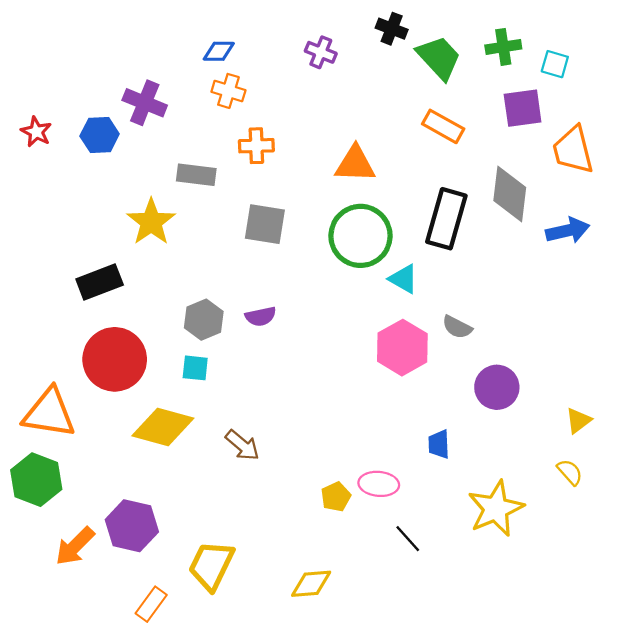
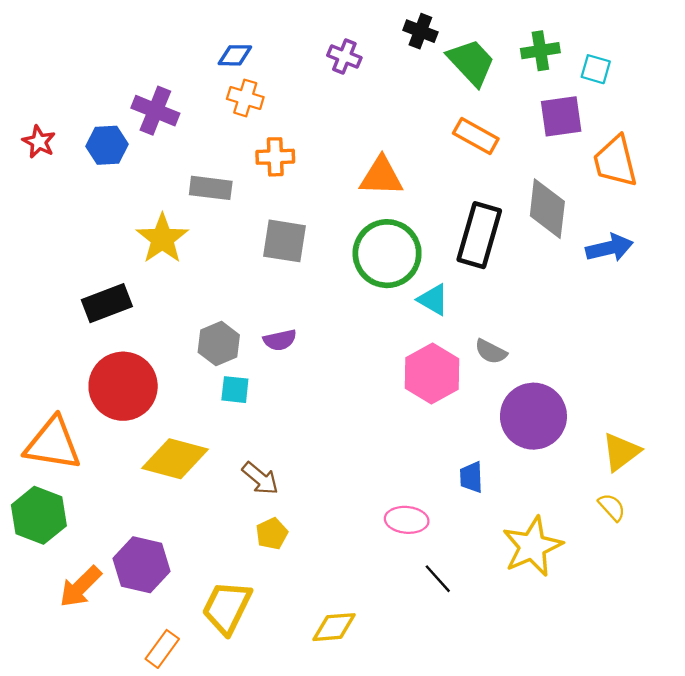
cyan square: (195, 368) -> (235, 390), moved
purple circle: (497, 387) -> (533, 416), size x1.4
yellow triangle: (578, 421) -> (621, 452), size x1.4
yellow pentagon: (336, 497) -> (272, 534), moved

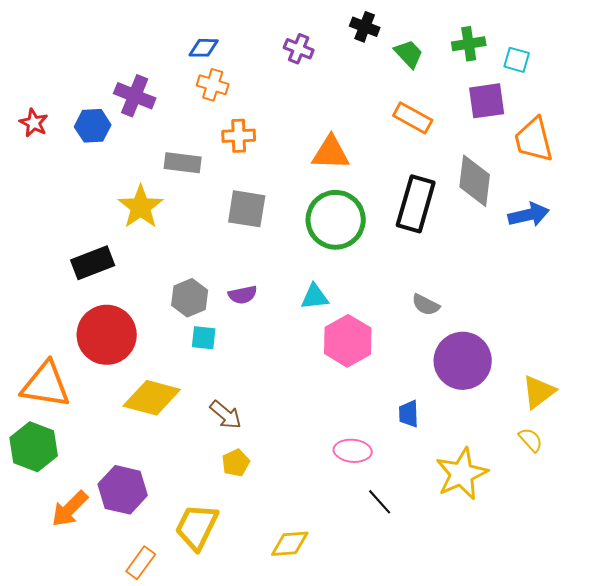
green trapezoid: (471, 62) -> (409, 54), size x0.7
cyan triangle: (433, 300) -> (315, 297), moved, turned -36
pink hexagon: (432, 373) -> (348, 341), moved

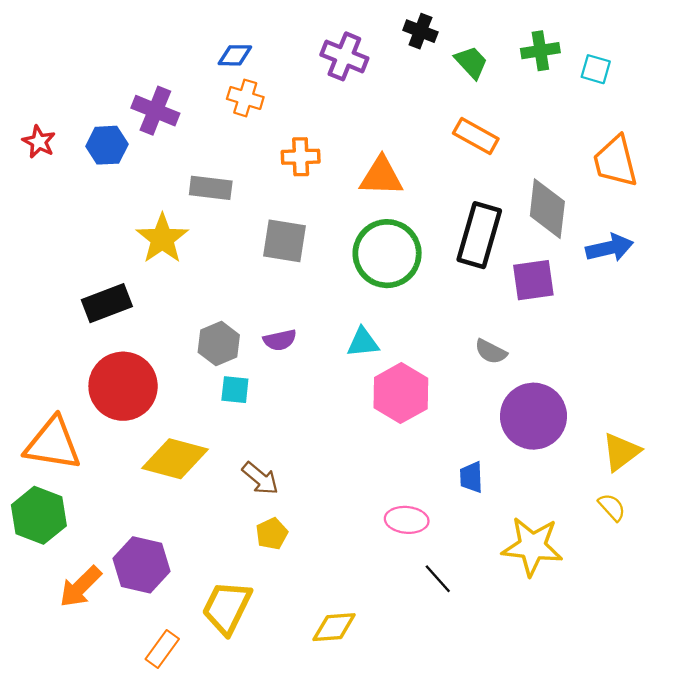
purple cross: (299, 49) -> (344, 56), size x1.4
purple square: (487, 101) -> (533, 280), moved
orange cross: (239, 136) -> (301, 157), moved
yellow star: (462, 474) -> (532, 546), turned 30

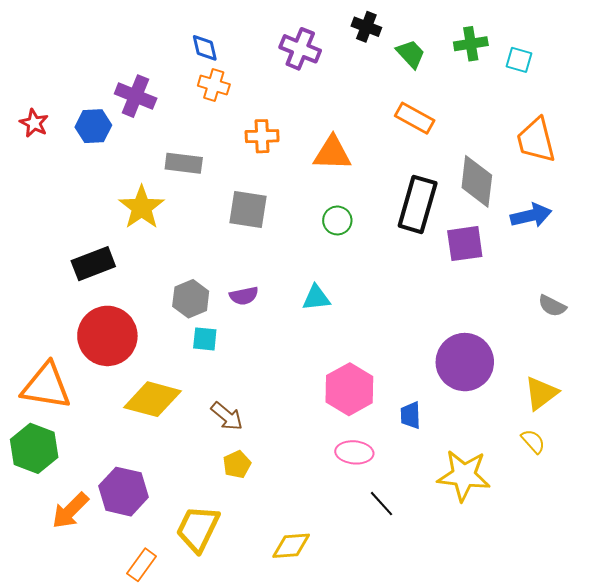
blue diamond: (235, 55) -> (205, 48), turned 76
green circle: (387, 254) -> (337, 220), size x0.5
gray semicircle: (491, 352) -> (552, 306), moved
pink hexagon: (401, 393) -> (349, 389), moved

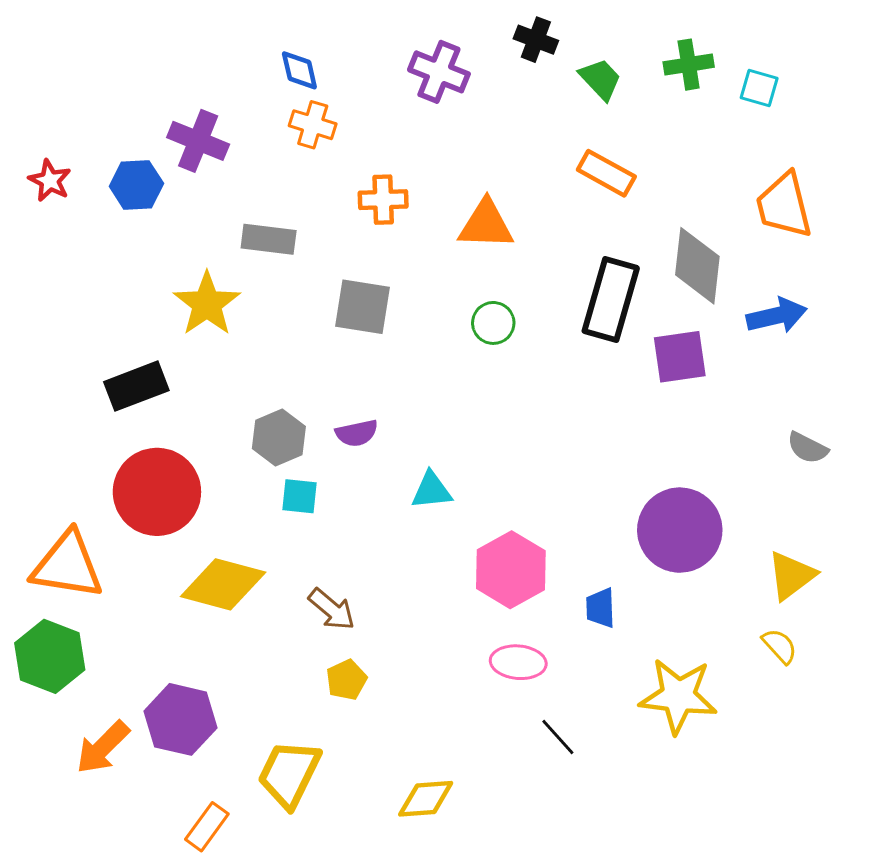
cyan triangle: (316, 298) -> (432, 490), moved

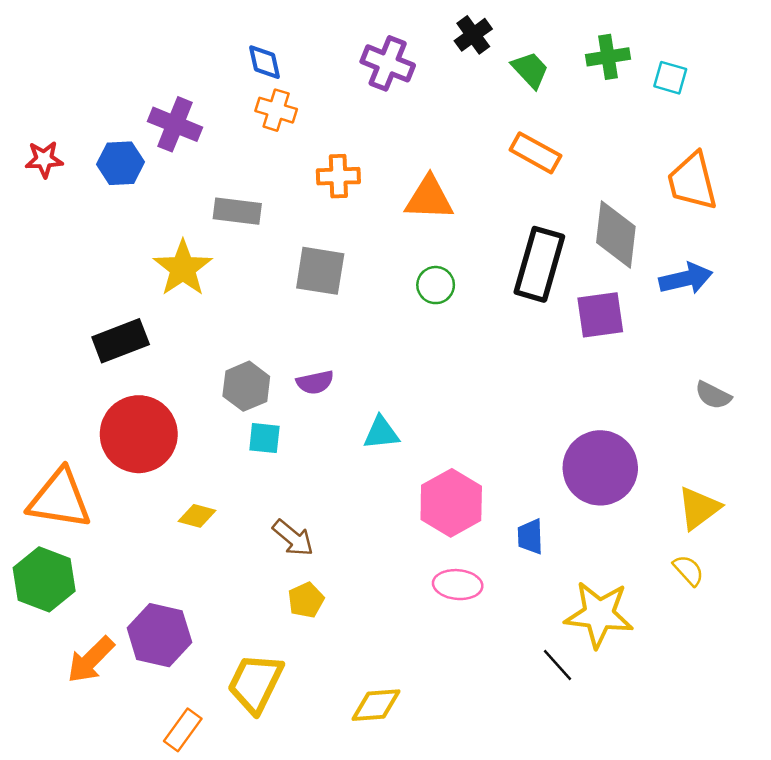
black cross: (536, 40) -> (473, 35), turned 33
red star: (50, 181) -> (44, 159), turned -30
yellow diamond: (223, 584) -> (197, 516), size x0.5
black line: (558, 737) -> (557, 665), moved

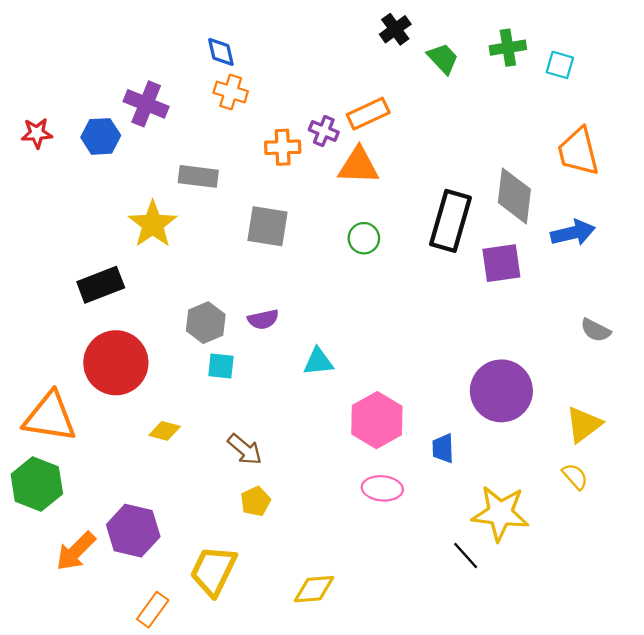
purple cross: (388, 63) -> (324, 131), moved, size x0.7
orange rectangle: (535, 153) -> (368, 114), moved, turned -54

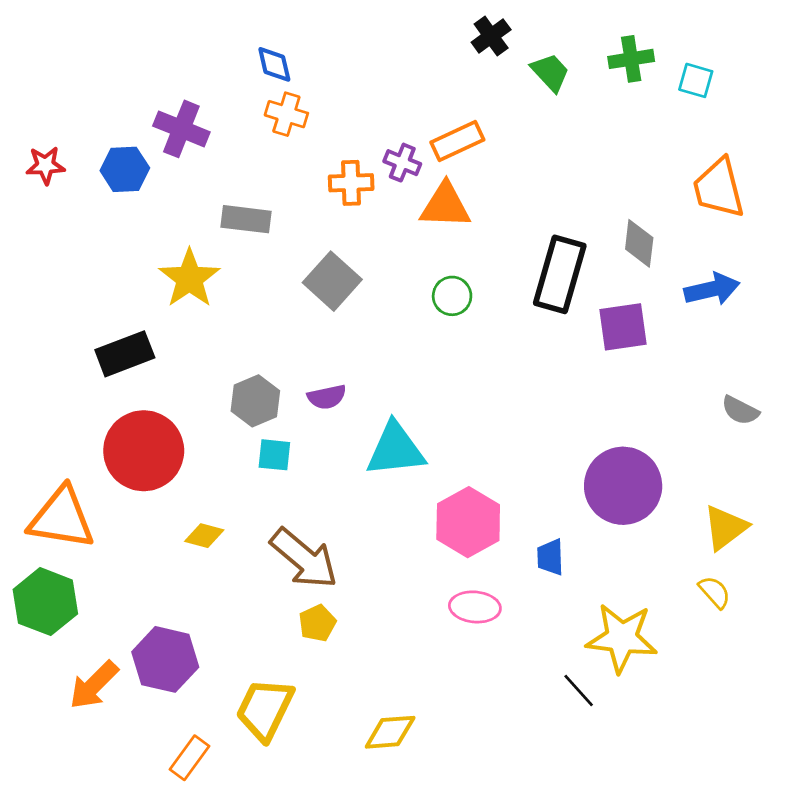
gray diamond: (514, 196) -> (639, 243), size x0.7
gray square: (267, 226) -> (332, 281), turned 33
cyan triangle: (318, 362) -> (395, 449), size x1.6
brown arrow: (245, 449) -> (304, 558), size x1.6

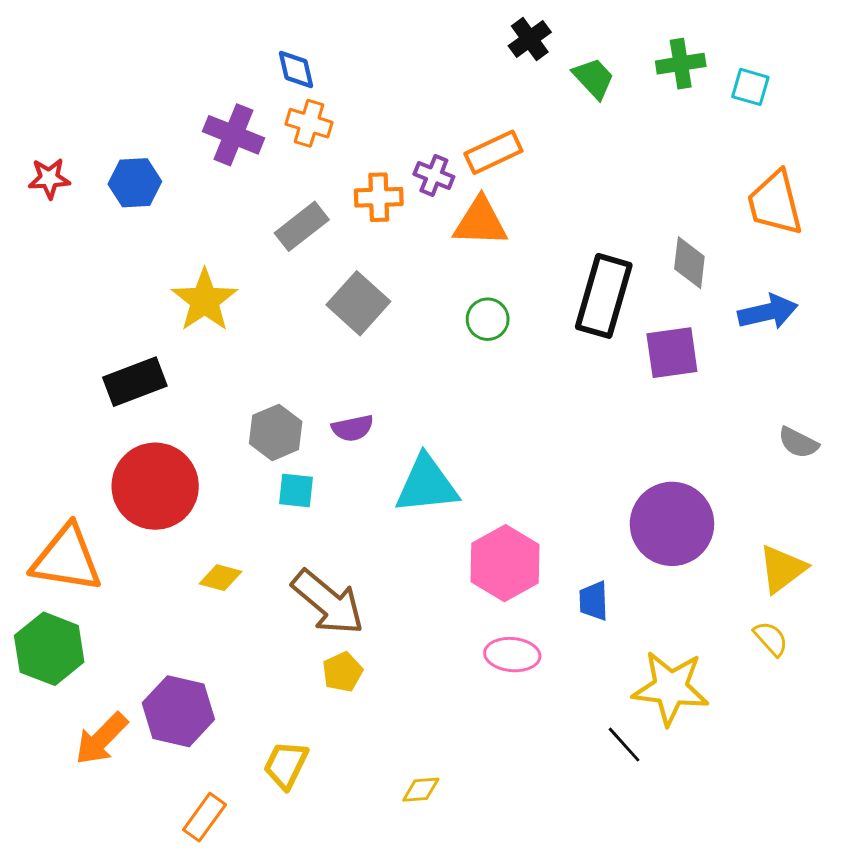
purple cross: (181, 129) -> (234, 135), moved
gray rectangle: (246, 219) -> (302, 226), moved, turned -45
yellow trapezoid: (265, 709) -> (286, 765), size x0.7
yellow diamond: (390, 732) -> (421, 790), size x0.7

